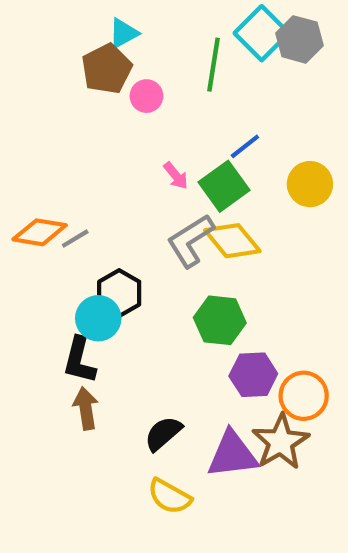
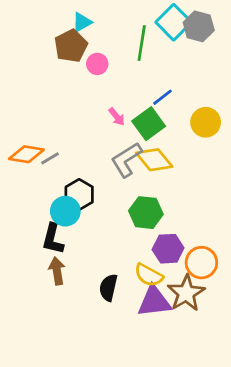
black semicircle: (163, 434) -> (108, 288), turned -36
yellow semicircle: (170, 496) -> (149, 275), moved

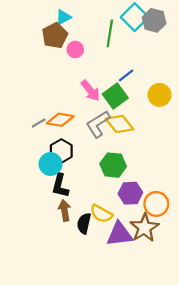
pink arrow: (117, 117) -> (90, 91), size x1.5
orange diamond: (26, 154) -> (60, 120), moved
black L-shape: (53, 239) -> (60, 186), moved
brown arrow: (57, 271) -> (65, 210), moved
yellow semicircle: (149, 275) -> (101, 214), moved

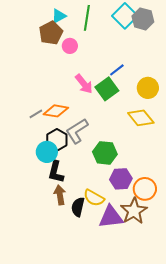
green line: (110, 33) -> (87, 18), moved
gray L-shape: (98, 124) -> (77, 131), moved
yellow diamond: (120, 124) -> (141, 118), moved

